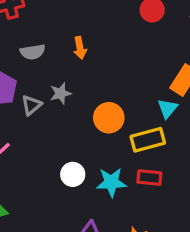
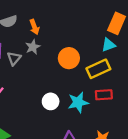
orange arrow: (80, 48) -> (34, 27), moved
cyan triangle: (168, 108) -> (108, 45), turned 40

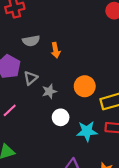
gray star: (33, 47) -> (49, 91), moved
white circle: (51, 101) -> (61, 117), moved

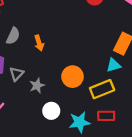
gray semicircle: (31, 41) -> (13, 36), turned -49

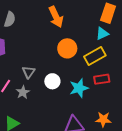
orange arrow: (39, 43) -> (56, 17), moved, size x1.5
gray triangle: (17, 74) -> (29, 72), moved
gray star: (37, 86) -> (23, 92), moved

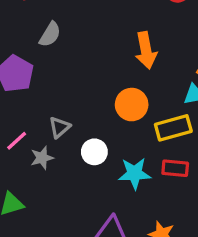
orange arrow: (56, 17) -> (146, 50), moved

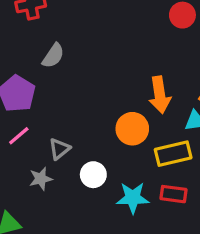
orange arrow: (146, 50) -> (160, 95), moved
pink line: (17, 141) -> (19, 136), moved

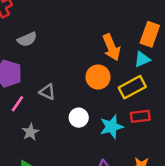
gray semicircle: (53, 56) -> (27, 39), turned 48
gray triangle: (59, 149) -> (47, 92), moved, turned -42
gray star: (41, 179) -> (30, 132), moved

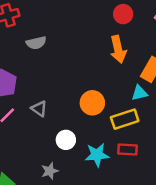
gray semicircle: (27, 39) -> (36, 43), moved
orange arrow: (111, 47) -> (118, 49), moved
gray star: (30, 132) -> (50, 171), moved

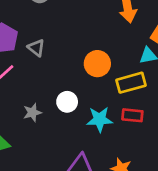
gray triangle: (39, 109) -> (36, 48), moved
gray star: (50, 171) -> (32, 112), moved

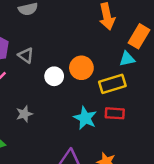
white circle: (67, 102) -> (54, 76), moved
cyan star: (100, 119) -> (85, 118), turned 30

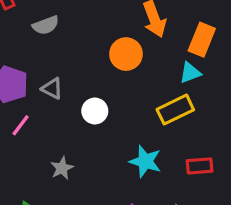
orange circle: (81, 68) -> (126, 54), moved
red rectangle: (115, 113) -> (200, 166), moved

